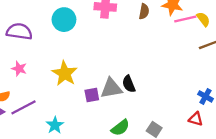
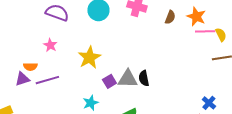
purple square: (92, 95) -> (109, 81), turned -32
cyan star: (55, 125) -> (91, 103), moved

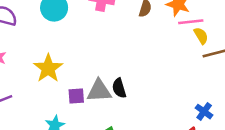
yellow semicircle: (221, 35) -> (201, 36), moved
purple square: (109, 81) -> (76, 96), turned 32

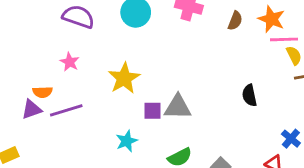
black semicircle: (119, 88) -> (249, 95), moved

